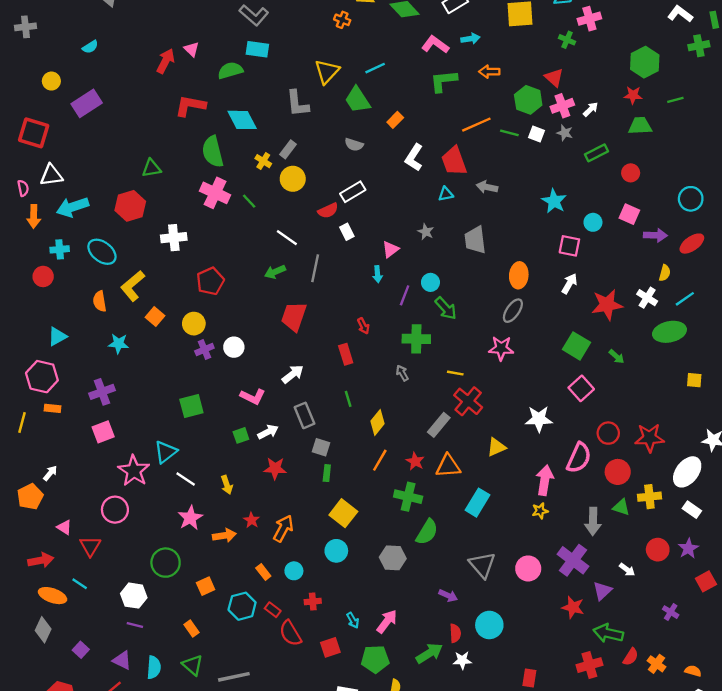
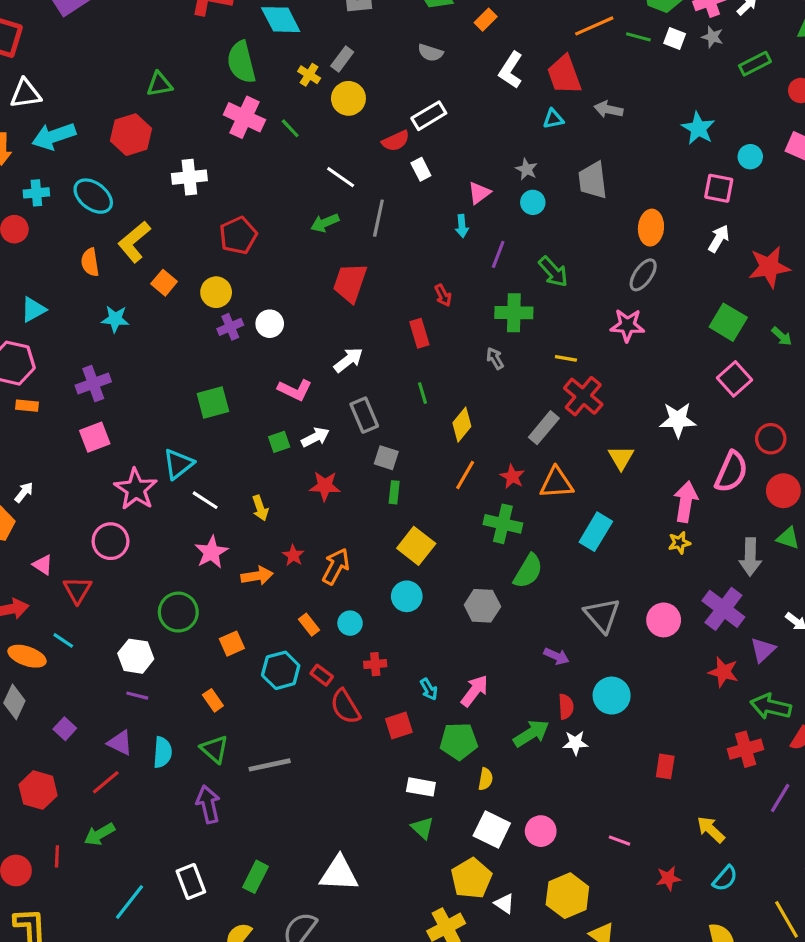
cyan circle: (430, 282) -> (533, 202), moved
yellow triangle: (496, 447) -> (621, 458), turned -36

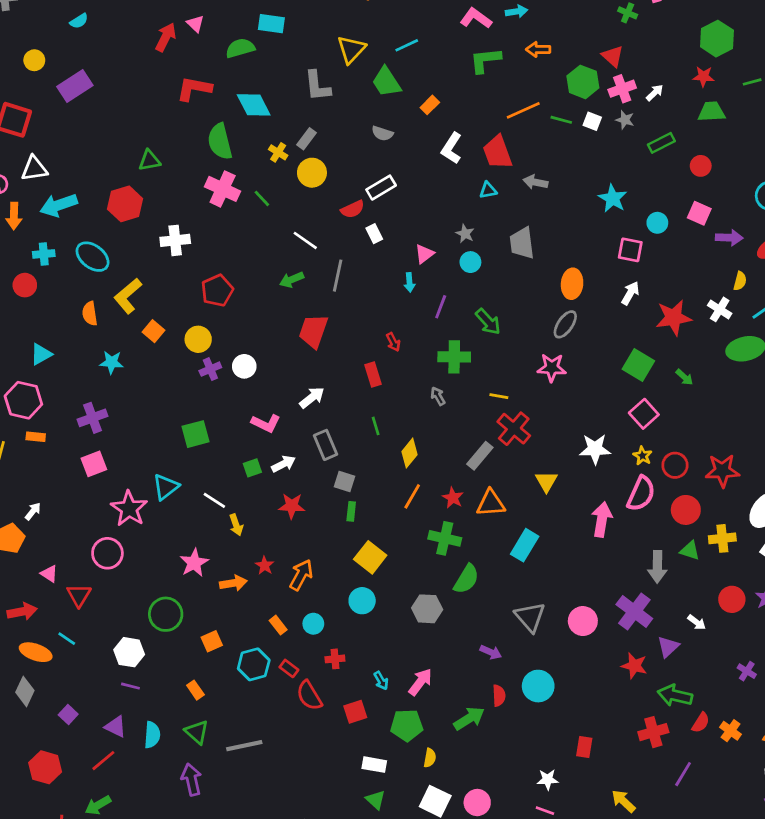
white line: (205, 500) -> (214, 500), moved
yellow star: (679, 543) -> (642, 456), moved, turned -30
white star: (575, 743) -> (548, 779), moved

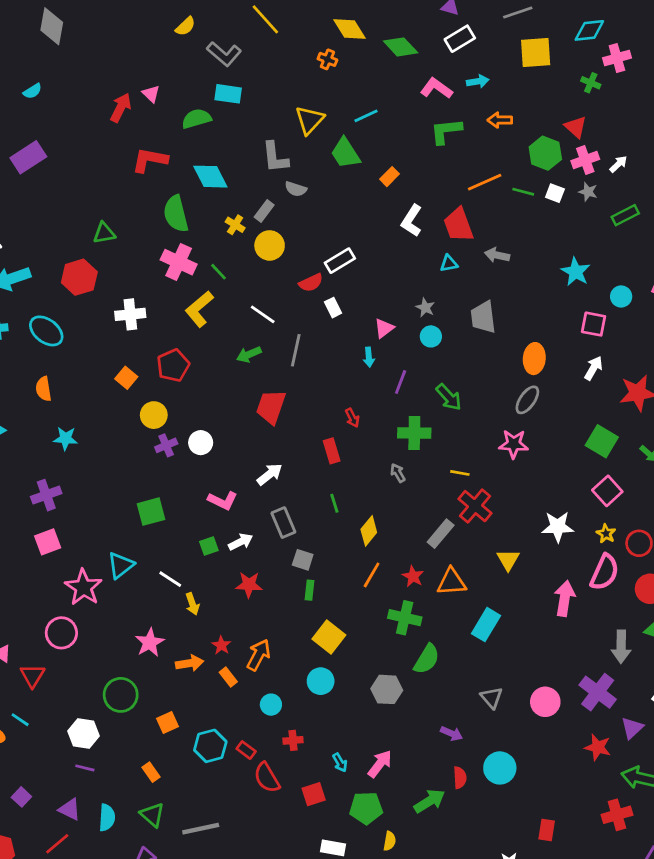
gray semicircle: (382, 133) -> (296, 189), moved
yellow L-shape: (128, 296) -> (199, 309), moved
orange square: (153, 331) -> (126, 378), moved
gray triangle: (530, 617) -> (492, 698), size x0.7
orange rectangle: (278, 625) -> (228, 677), moved

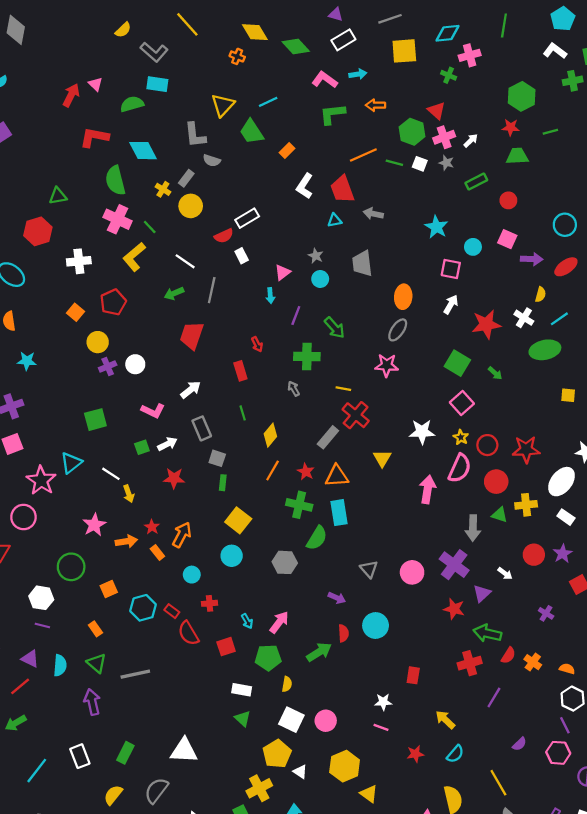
cyan rectangle: (486, 625) -> (339, 513), moved, turned -40

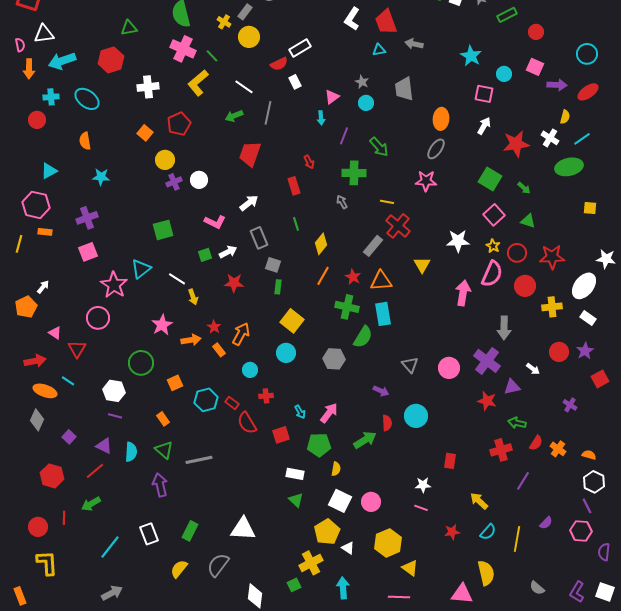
green triangle: (500, 515) -> (528, 221), moved
purple triangle: (482, 593) -> (512, 387), turned 30
green arrow: (487, 633) -> (517, 423), size x0.7
yellow line: (498, 783) -> (517, 539), moved, turned 40

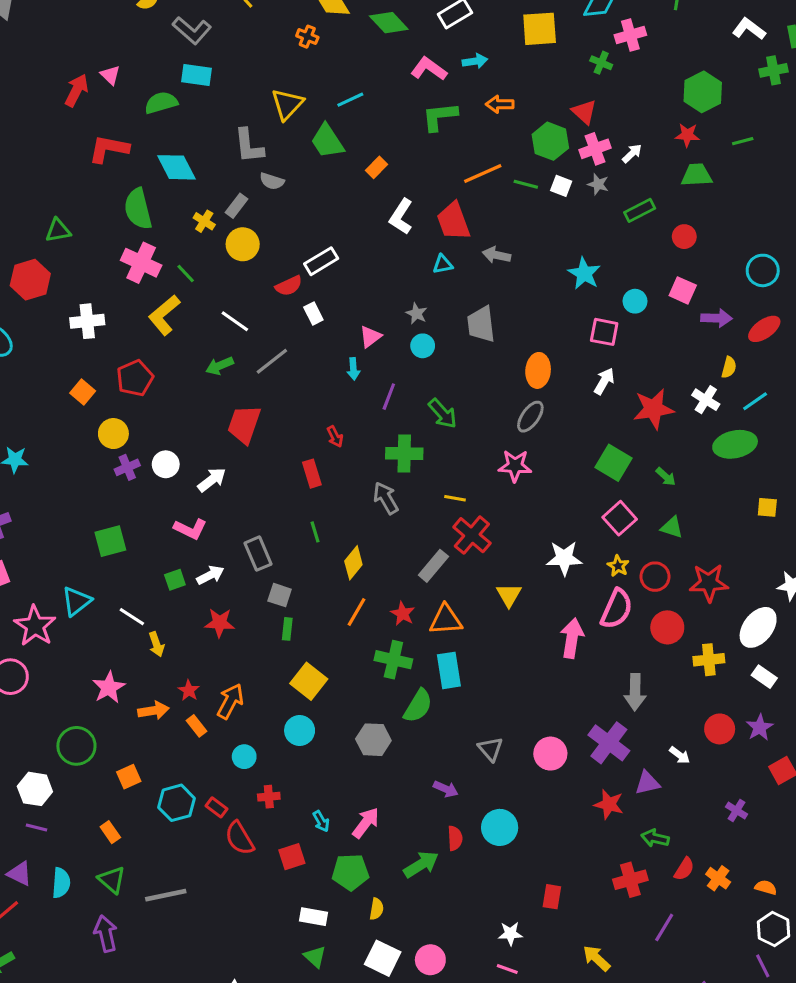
gray line: (268, 113) -> (272, 361), turned 40
gray arrow: (342, 202) -> (386, 498), size x1.5
white arrow: (249, 203) -> (212, 480), moved

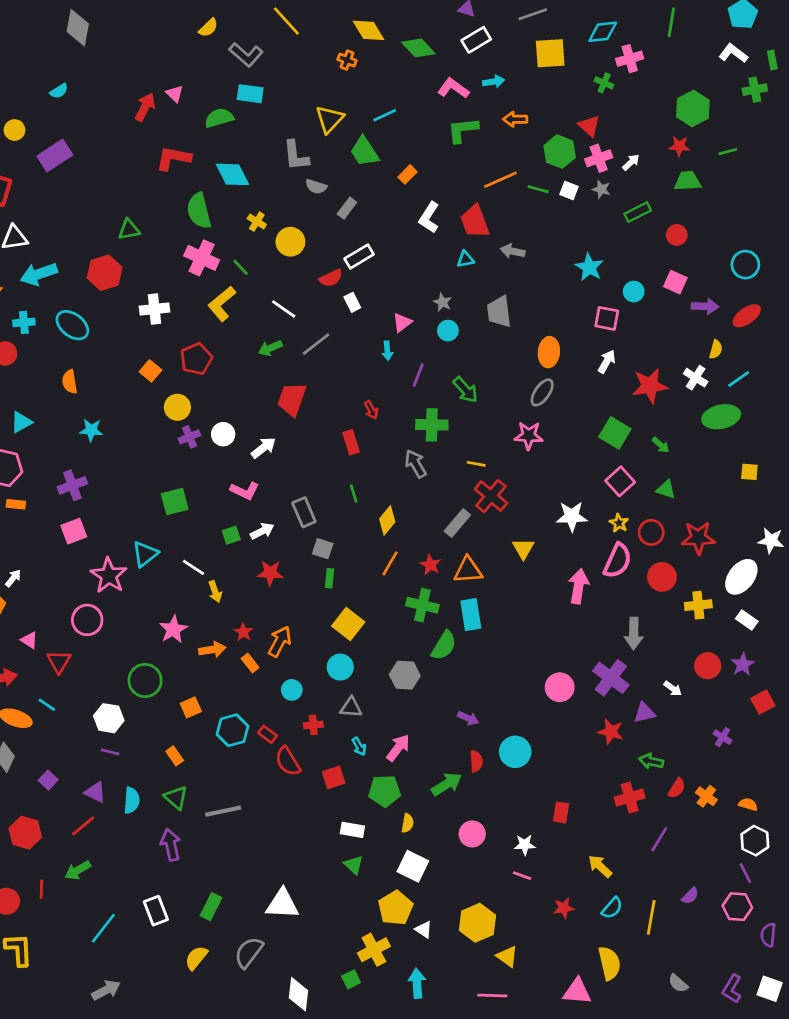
gray rectangle: (236, 206) -> (347, 208), moved
gray triangle: (490, 749) -> (351, 707), moved, turned -45
pink circle: (430, 960) -> (472, 834), moved

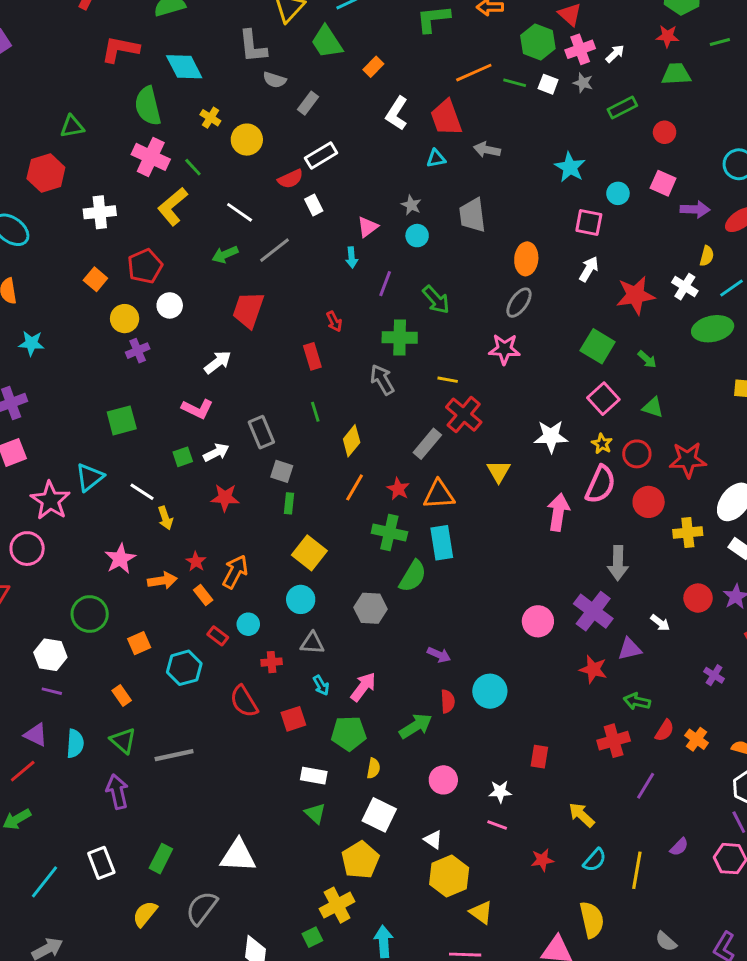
white circle: (223, 434) -> (170, 305), moved
red rectangle: (268, 734) -> (218, 636), moved
white triangle: (424, 930) -> (433, 840), moved

